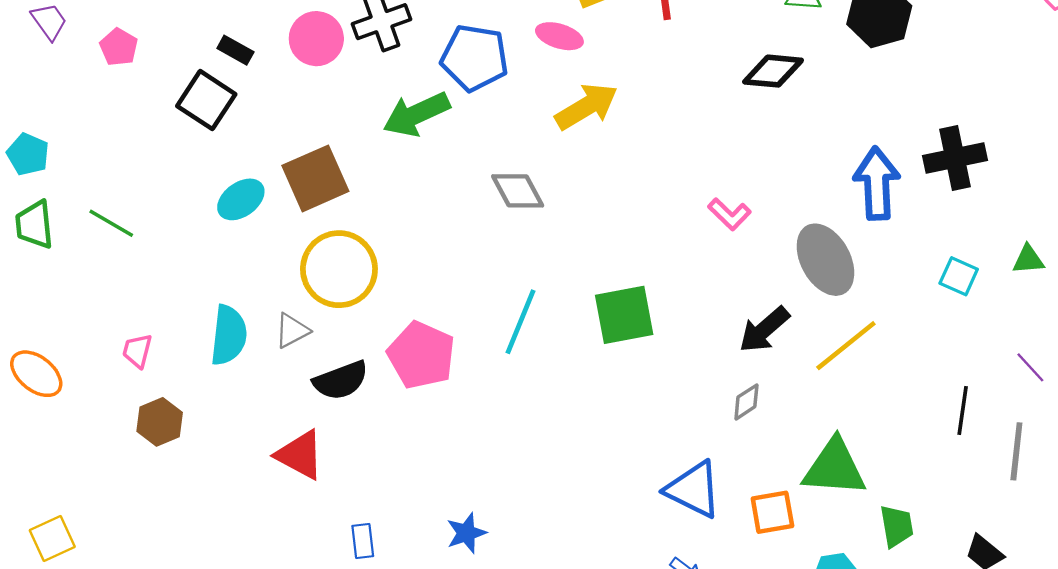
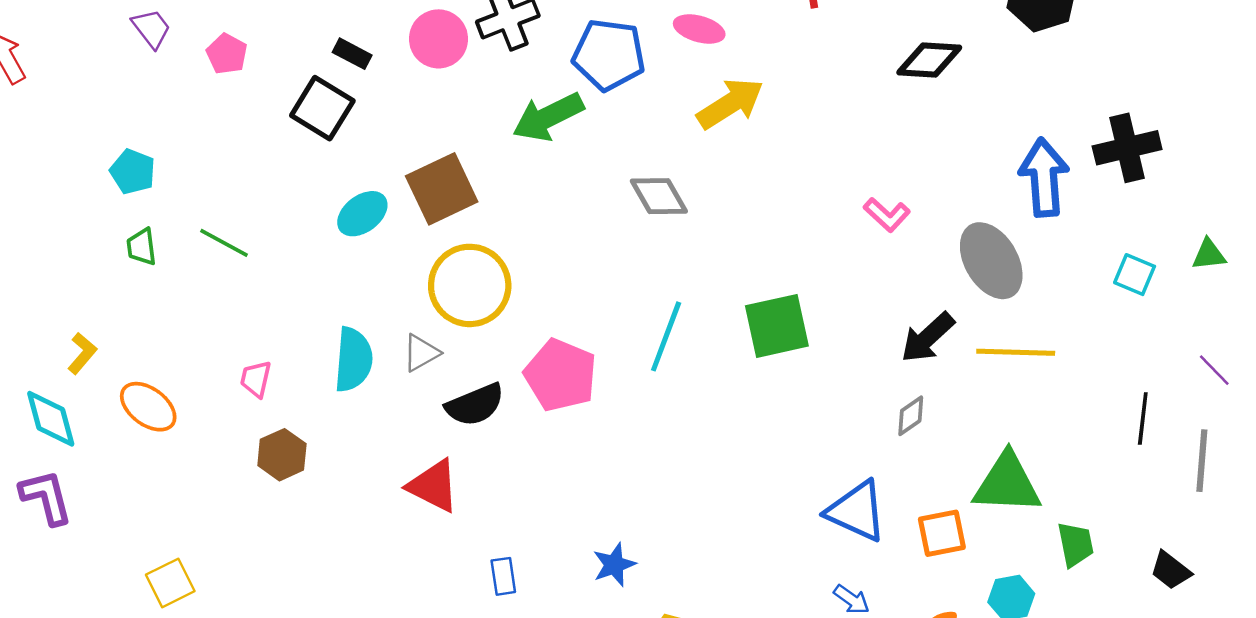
green trapezoid: (34, 225) -> (142, 247), size x0.7
yellow line: (846, 346) -> (1016, 352), turned 42

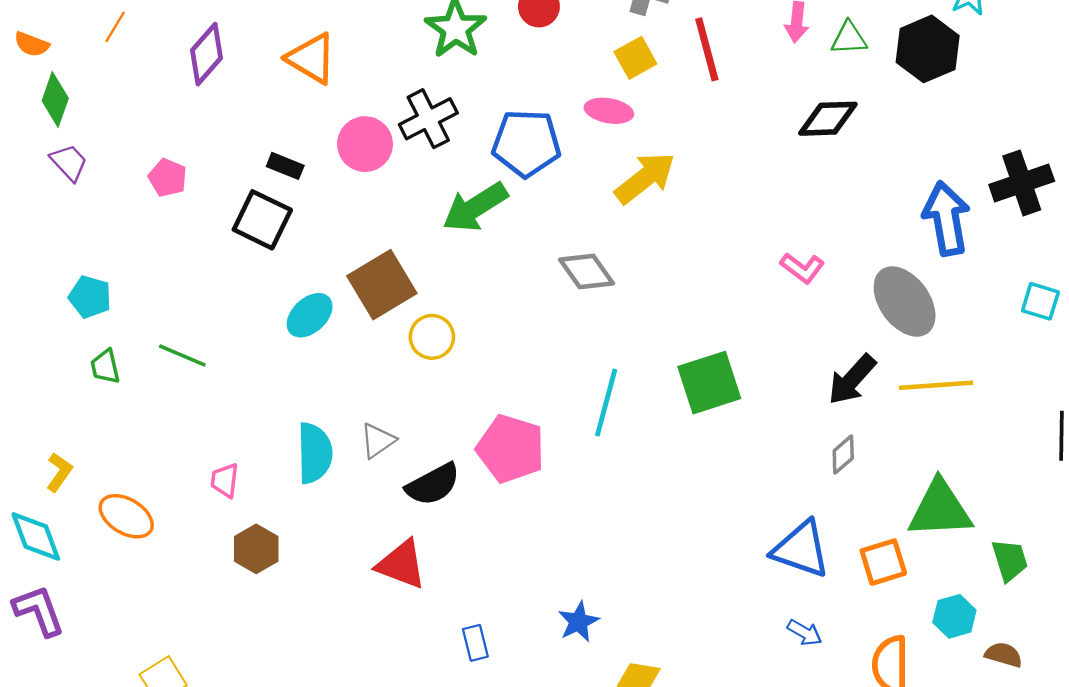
purple trapezoid: (151, 28) -> (69, 162), moved
yellow circle: (470, 285) -> (432, 337), moved, size x0.6

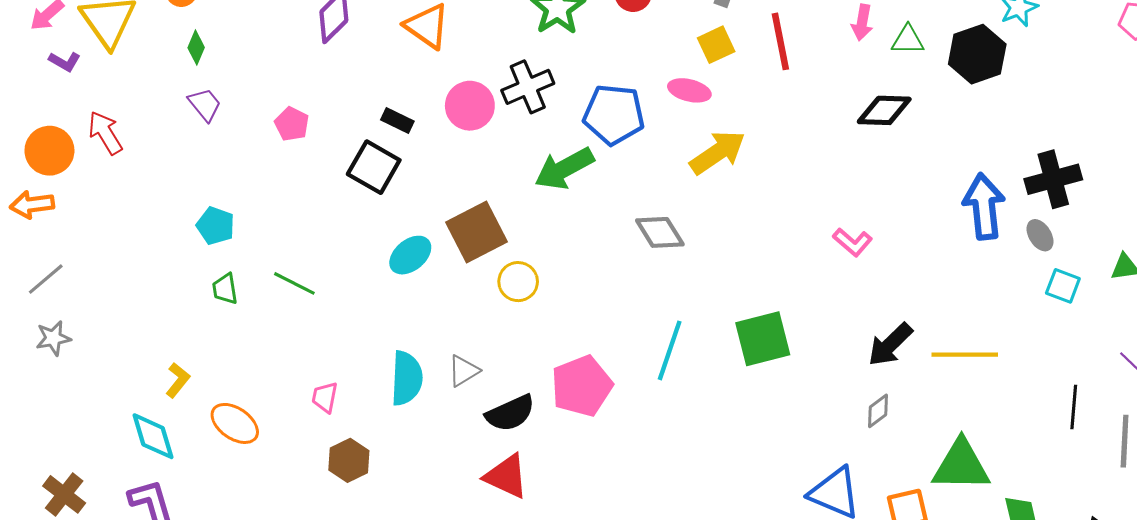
green diamond: (55, 100) -> (196, 48), size x0.7
gray ellipse: (905, 302) -> (1040, 235), moved, size x0.5
pink pentagon: (511, 449) -> (582, 386), turned 30
red triangle: (401, 564) -> (506, 476), moved

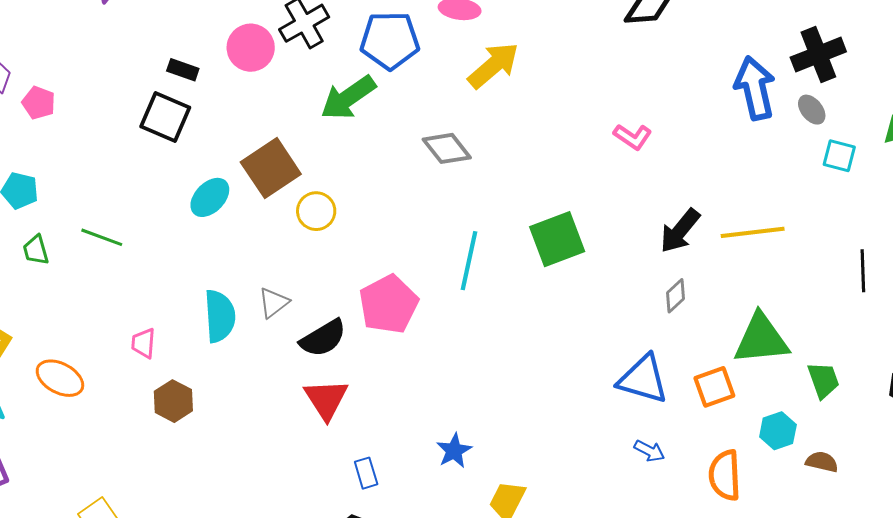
pink pentagon: (292, 124) -> (39, 103), moved
red triangle: (506, 476) -> (326, 399), turned 39

